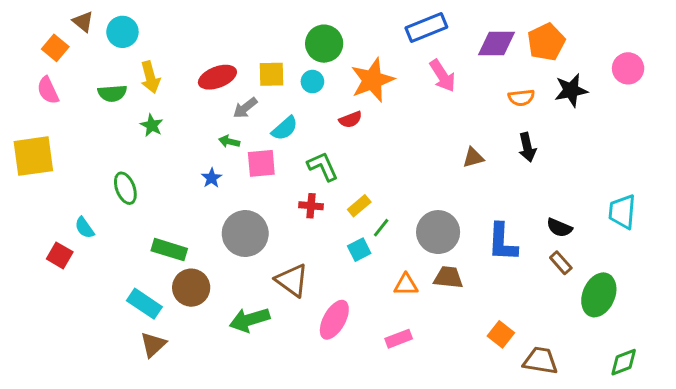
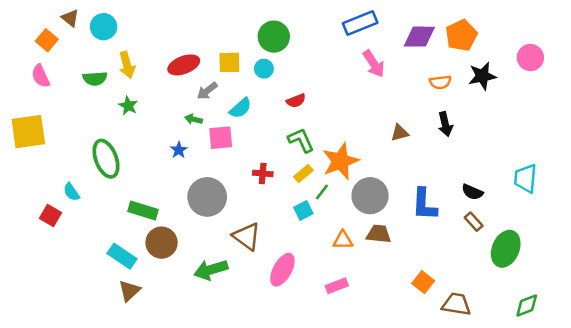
orange star: (372, 80) -> (340, 161), moved
green L-shape: (323, 166) -> (301, 140), moved
green ellipse: (125, 188) -> (106, 159), size x1.4

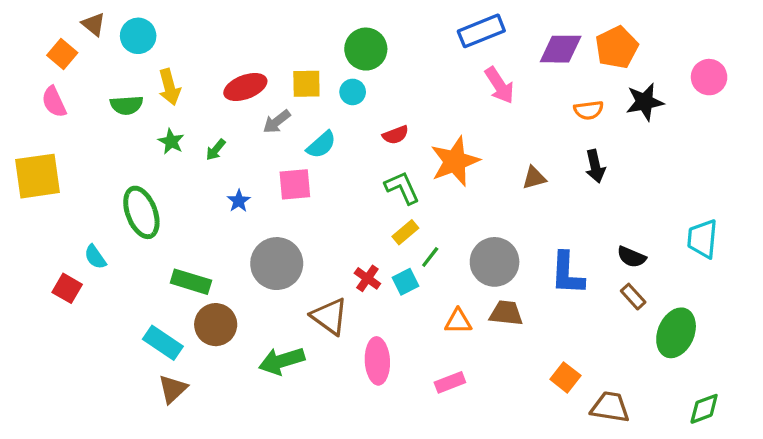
green arrow: (194, 119) -> (216, 150), moved, turned -63
orange star: (340, 161) -> (455, 161), moved
red cross: (263, 173) -> (367, 278), moved, turned 30
pink ellipse: (282, 270) -> (377, 361), turned -32

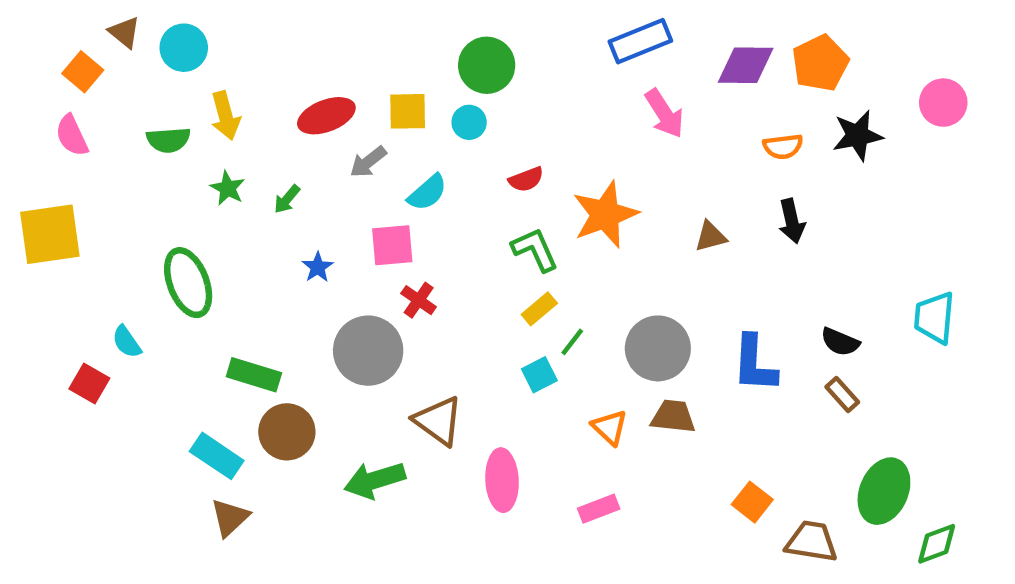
red cross: (367, 278) -> (419, 300), moved
orange triangle: (458, 321) -> (610, 427), turned 44
green ellipse: (676, 333) -> (884, 491), moved

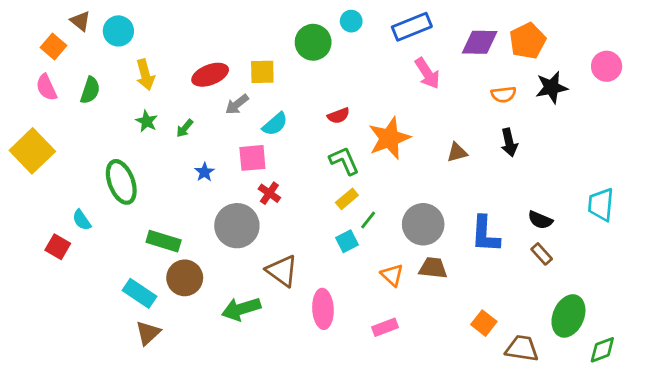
cyan circle: (469, 122) -> (351, 21), moved
green semicircle: (168, 140) -> (90, 90), moved, turned -68
yellow square: (50, 234) -> (32, 151), turned -36

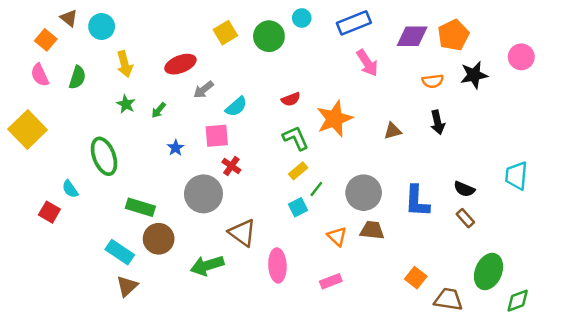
yellow square: (262, 72) -> (225, 33), moved, turned -30

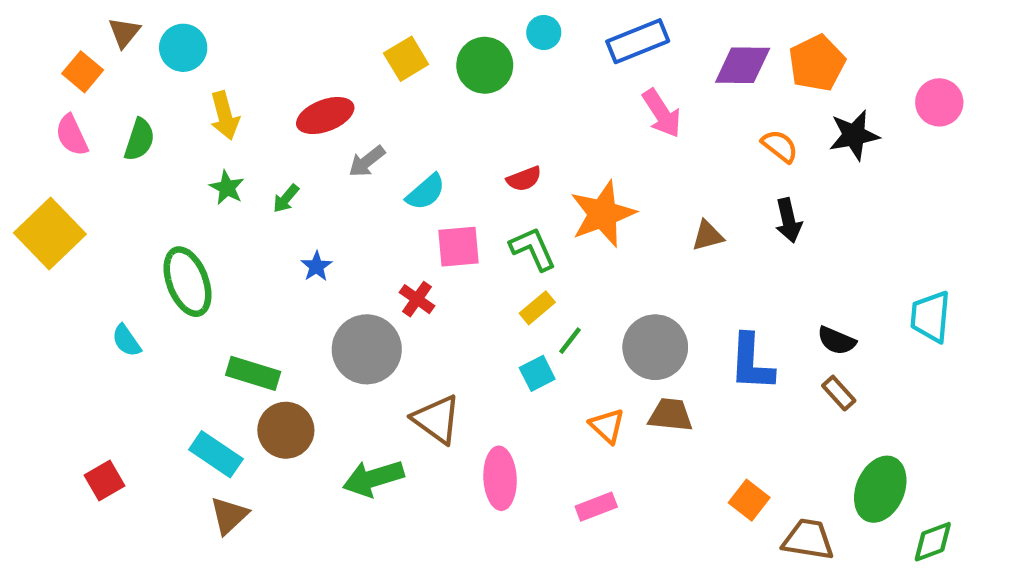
brown triangle: (69, 18) -> (124, 32), turned 30
orange semicircle: (433, 81) -> (780, 146), turned -135
pink square: (217, 136) -> (459, 247), moved
red square: (49, 212) -> (104, 480), moved, turned 30

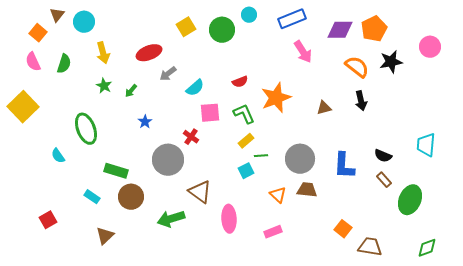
orange semicircle: (780, 146) -> (357, 67), size x1.4
green line: (570, 341) -> (261, 156), turned 48
cyan rectangle: (216, 454) -> (92, 197), moved, size x0.7
green ellipse: (880, 489) -> (410, 200), moved

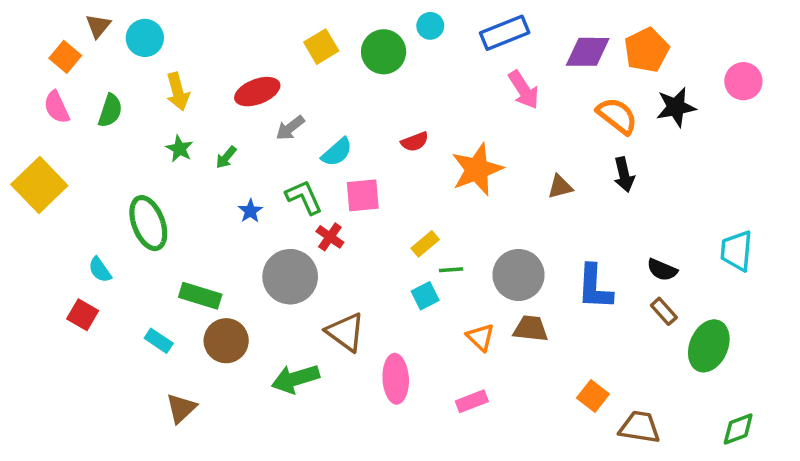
green L-shape: (244, 114) -> (304, 197), moved
red square: (48, 220) -> (83, 315), moved, turned -30

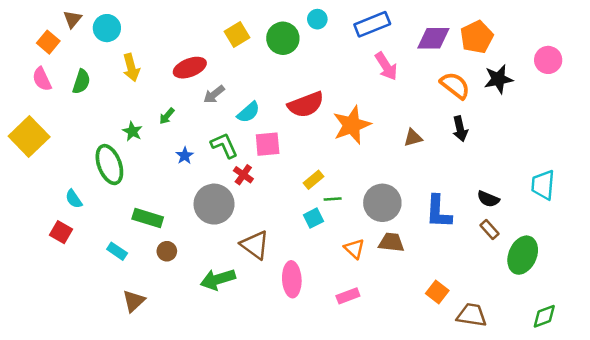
red semicircle: (415, 142) -> (306, 105), size x1.8
green star: (179, 149) -> (132, 131), moved
brown circle: (226, 341) -> (167, 251), size x0.6

